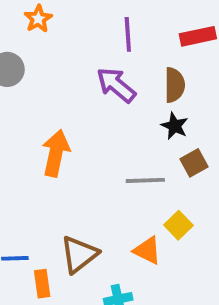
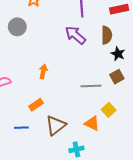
black star: (175, 126) -> (118, 54), moved
orange arrow: (56, 153) -> (43, 71), size x0.6
orange rectangle: (42, 284) -> (36, 105), moved, turned 64

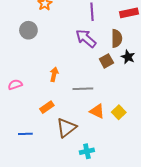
brown square: (117, 77) -> (106, 61), moved
gray line: (91, 86) -> (83, 89), moved
orange triangle: (92, 123) -> (97, 111), moved
blue line: (21, 128) -> (25, 134), moved

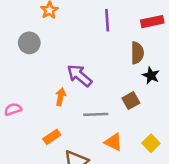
purple arrow: (86, 38) -> (79, 75), moved
brown square: (106, 61) -> (131, 101), moved
yellow square: (119, 112) -> (151, 143), moved

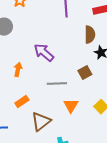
orange arrow: (61, 97) -> (18, 70), moved
orange triangle: (113, 142) -> (71, 106), turned 35

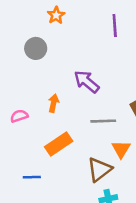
orange rectangle: (22, 102) -> (59, 144), size x1.5
brown triangle: (41, 122) -> (99, 169), moved

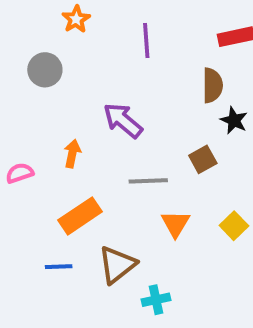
purple line: (115, 25) -> (146, 41), moved
brown triangle: (99, 169) -> (117, 265), moved
blue line: (32, 177) -> (59, 267), moved

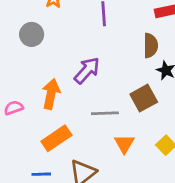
purple arrow: (123, 120) -> (87, 70), turned 92
orange arrow: (72, 154) -> (51, 94), size x1.5
brown square: (203, 159) -> (144, 98), size x1.4

